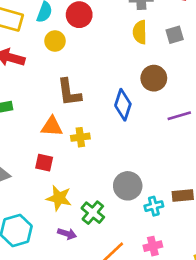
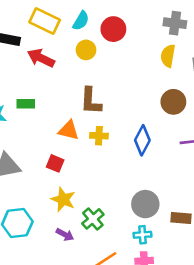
blue diamond: (123, 105) -> (142, 140), moved
yellow cross: (80, 137) -> (99, 136), moved
gray circle: (128, 186) -> (145, 204), moved
cyan cross: (154, 206) -> (142, 235), moved

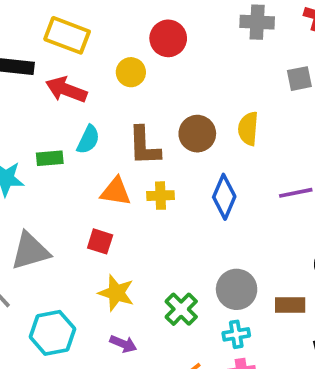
cyan semicircle: (81, 21) -> (88, 140), moved
yellow semicircle: (168, 56) -> (248, 129), moved
brown circle: (173, 102) -> (197, 134), moved
green cross: (93, 219) -> (181, 309), moved

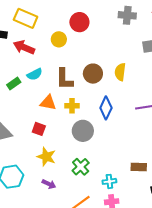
cyan semicircle: (88, 140) -> (35, 74), turned 35
green rectangle: (50, 158) -> (14, 84), turned -32
gray circle: (237, 289) -> (83, 131), moved

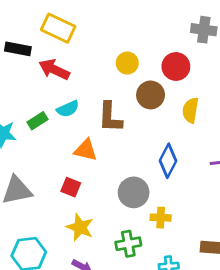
red circle: (79, 22) -> (176, 66), moved
yellow circle: (59, 39) -> (127, 63), moved
brown circle: (93, 74) -> (151, 95), moved
yellow cross: (72, 106) -> (161, 218), moved
green cross: (81, 167) -> (128, 244), turned 30

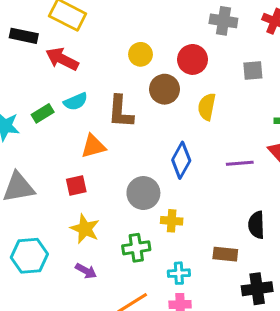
orange triangle: (86, 150) -> (93, 146), turned -30
red square: (71, 187) -> (76, 185), turned -36

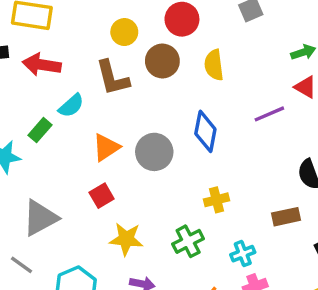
brown L-shape: (121, 112) -> (112, 78), moved
gray circle: (143, 193) -> (154, 152), moved

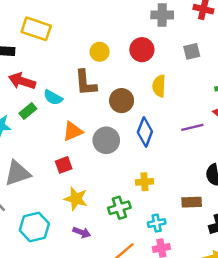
brown circle: (162, 61) -> (122, 101), moved
red arrow: (42, 65) -> (22, 81), moved
cyan semicircle: (71, 106) -> (53, 97), turned 60

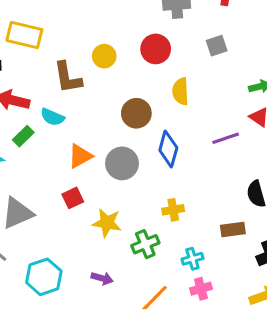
brown L-shape: (86, 83) -> (68, 77), moved
yellow star: (76, 199) -> (107, 223), moved

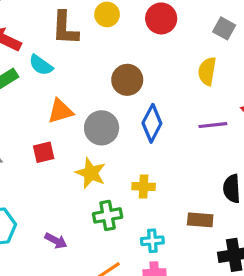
gray square: (217, 46) -> (224, 28), turned 35
yellow semicircle: (180, 91) -> (207, 71), moved
yellow star: (107, 223) -> (91, 173), moved

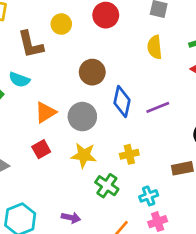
purple line: (213, 125) -> (158, 107), moved
green cross: (108, 215) -> (107, 186), turned -30

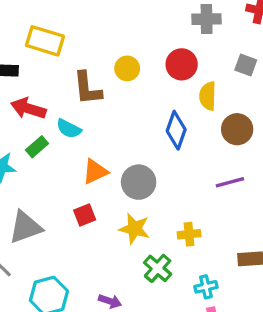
yellow semicircle: (155, 47) -> (208, 96), moved
brown circle: (92, 72) -> (237, 129), moved
blue diamond: (122, 102) -> (176, 130), moved

